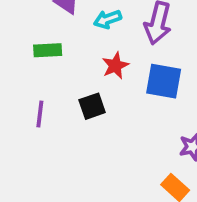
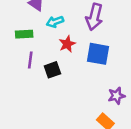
cyan arrow: (108, 19) -> (55, 22), moved
purple line: (40, 114) -> (30, 60), moved

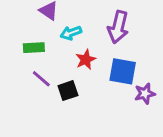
purple line: (30, 60) -> (41, 79), turned -56
purple star: (117, 96) -> (145, 94), moved

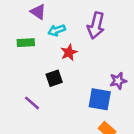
blue square: (123, 71) -> (100, 99), moved
purple line: (41, 79) -> (32, 103), moved

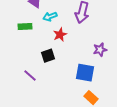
purple star: (118, 81) -> (100, 50), moved

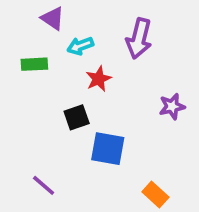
blue square: (85, 73) -> (108, 149), moved
purple line: (30, 76) -> (44, 185), moved

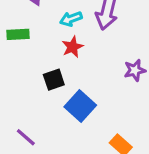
cyan arrow: (80, 46) -> (71, 19), moved
blue square: (108, 149) -> (80, 106), turned 32

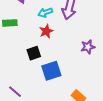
blue square: (80, 106) -> (51, 71), turned 30

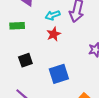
black square: (34, 53) -> (25, 60), moved

